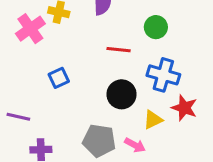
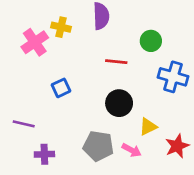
blue cross: (163, 75) -> (173, 77), moved
red star: (184, 108) -> (177, 146), moved, turned 30

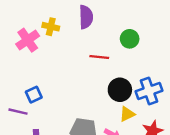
blue cross: (173, 77) -> (149, 91), moved, turned -35
blue square: (61, 88) -> (34, 95), moved
black circle: (119, 103) -> (120, 90), moved

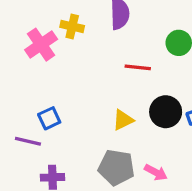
yellow triangle: (127, 114) -> (123, 120), moved

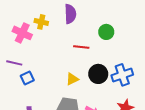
pink cross: (41, 45) -> (22, 33), turned -30
purple line: (28, 141) -> (14, 63), moved

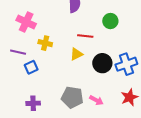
yellow cross: (41, 22) -> (45, 43), moved
yellow triangle: (72, 79) -> (76, 54), moved

